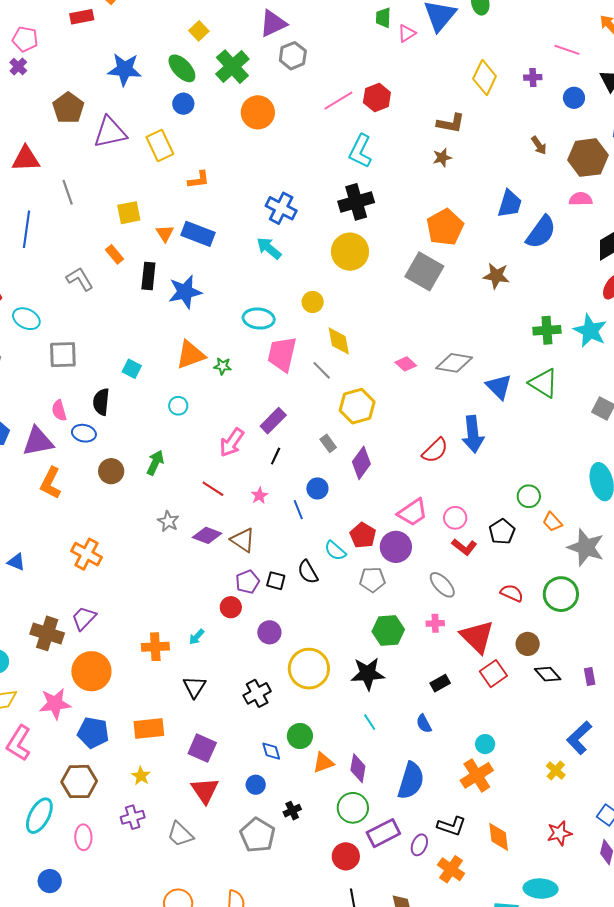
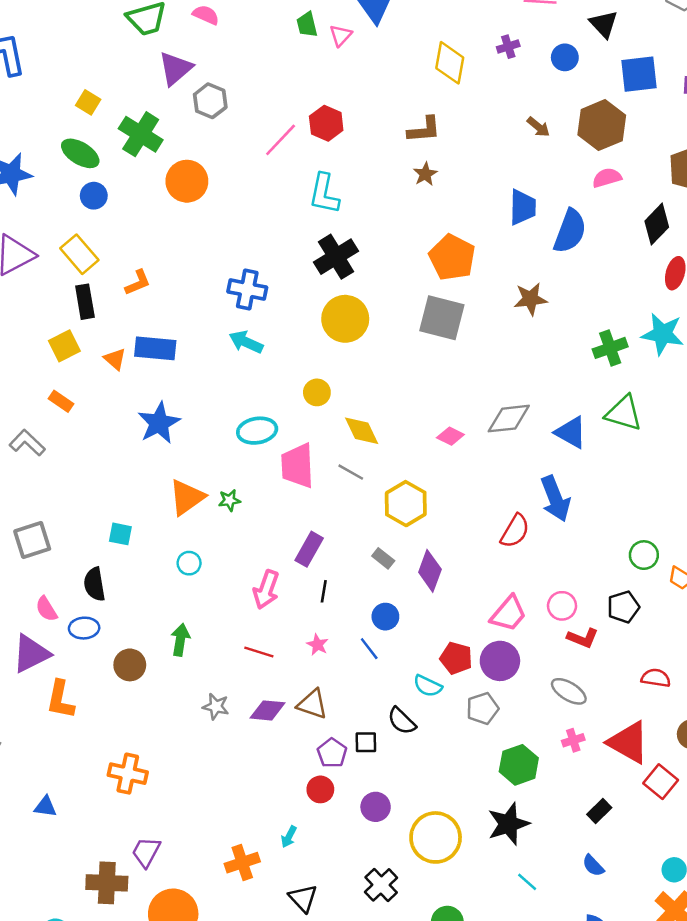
black rectangle: (148, 276) -> (85, 302), moved
black pentagon: (502, 532) -> (623, 607), turned 30

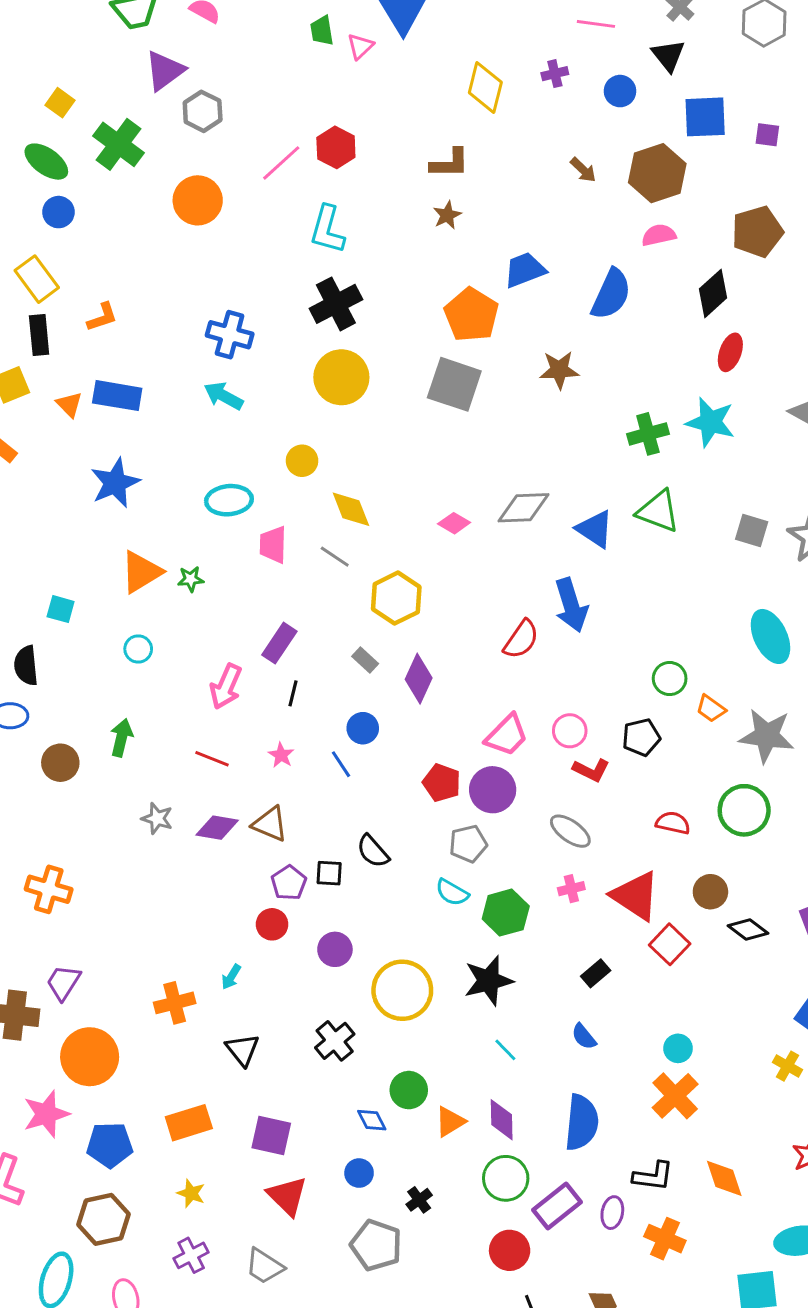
orange circle: (187, 181) -> (198, 200), moved
blue trapezoid: (523, 207) -> (525, 270), moved, turned -117
pink trapezoid: (297, 466) -> (273, 545), size x0.7
cyan semicircle: (428, 686) -> (452, 893), moved

